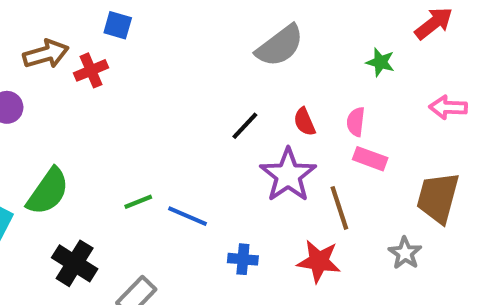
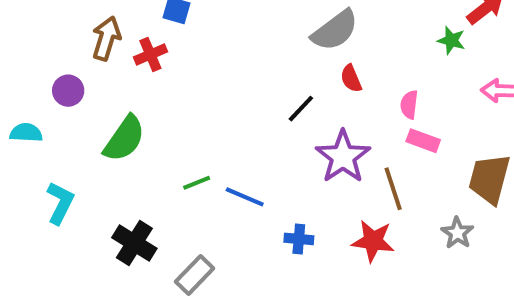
brown arrow: (46, 54) -> (106, 38), turned -57
green star: (380, 62) -> (451, 40), moved
red semicircle: (304, 122) -> (351, 79), moved
green semicircle: (48, 191) -> (124, 139), moved

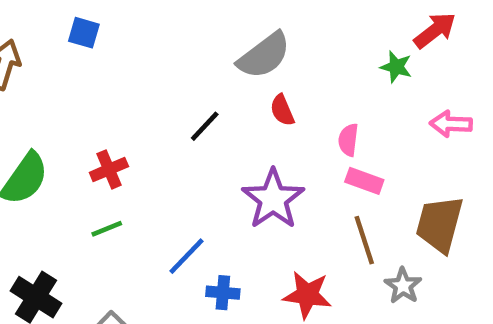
red cross: (150, 54) -> (109, 169), moved
black line: (301, 109) -> (205, 126), moved
brown line: (393, 189) -> (364, 240), moved
blue line: (245, 197) -> (186, 256), moved, turned -69

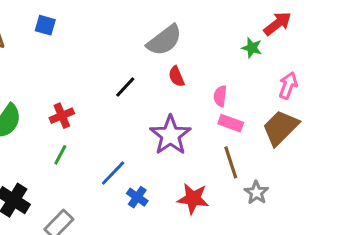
pink arrow: (451, 124) -> (288, 85), turned 108
brown trapezoid: (440, 224) -> (281, 128), moved, turned 30
green line: (107, 229) -> (60, 155), turned -40
blue cross: (223, 293) -> (137, 197), turned 30

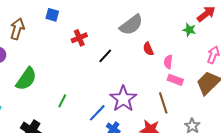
red semicircle: (176, 76) -> (148, 49), moved
red cross: (62, 116) -> (79, 38), moved
purple star: (170, 135) -> (123, 99), moved
brown line: (231, 162) -> (163, 103), moved

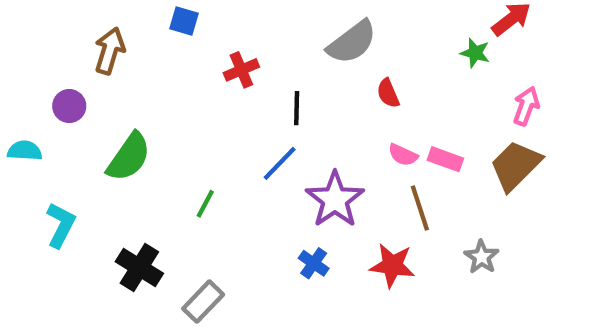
black line: (105, 56) -> (297, 108), turned -42
pink semicircle: (168, 62) -> (403, 155), moved, turned -72
blue line: (97, 113) -> (280, 163), moved

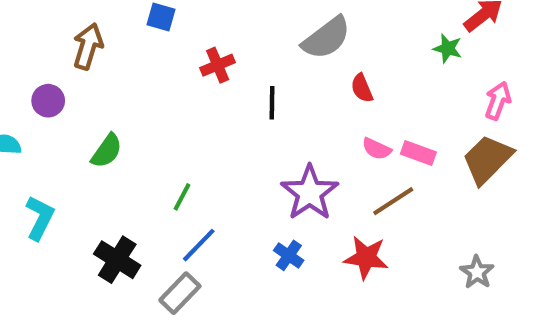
green semicircle: (129, 157) -> (107, 151), size x0.7
blue line: (280, 163) -> (199, 245), moved
brown line: (420, 208) -> (393, 201), turned 75
gray star: (482, 257) -> (477, 272), moved

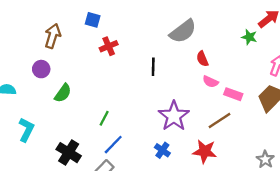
red cross: (218, 65) -> (109, 46), moved
purple circle: (48, 101) -> (41, 69), moved
pink semicircle: (377, 149) -> (210, 82), moved

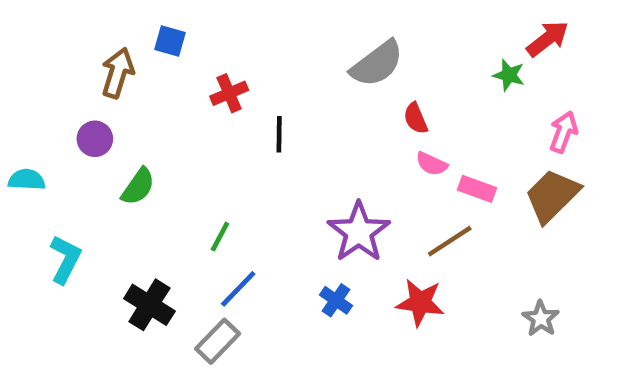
blue square: (93, 20) -> (170, 41), moved
black line: (153, 67) -> (279, 134), moved

